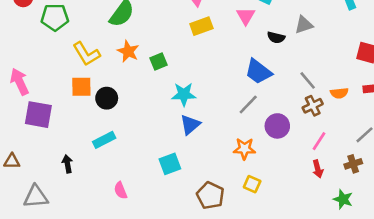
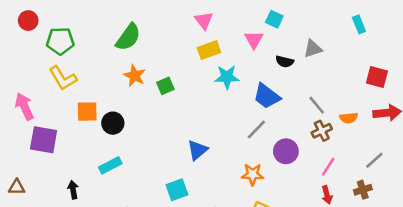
yellow L-shape: (86, 54) -> (63, 78), moved
cyan star: (184, 94) -> (227, 77), moved

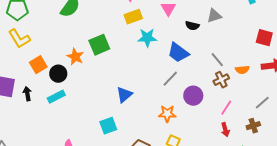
orange star: (135, 76) -> (75, 57), moved
green square: (165, 86) -> (99, 45), size x1.5
orange square: (87, 112) -> (38, 65), turned -30
cyan rectangle: (110, 165) -> (56, 97), moved
black arrow: (73, 190) -> (27, 94), moved

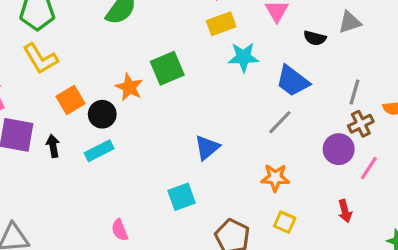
gray line: (217, 60) -> (355, 92), turned 56
purple circle: (193, 96) -> (339, 149), moved
red arrow: (225, 130) -> (345, 211), moved

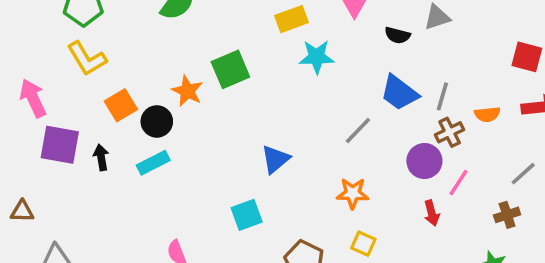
blue trapezoid: (293, 81) -> (399, 93), moved
red arrow: (345, 211) -> (432, 213), moved

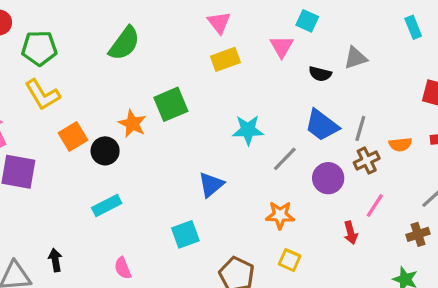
cyan star: (317, 57) -> (248, 130), moved
black arrow: (101, 157) -> (55, 260), moved
purple circle: (424, 161) -> (328, 178), moved
cyan rectangle: (153, 163) -> (107, 205), moved

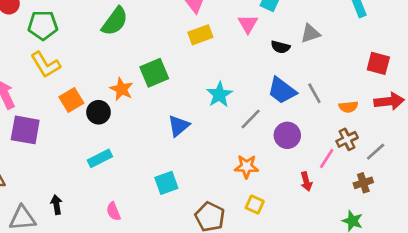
gray line: (360, 128) -> (314, 93), turned -45
cyan star: (248, 130) -> (219, 95), turned -30
brown cross: (367, 161) -> (347, 139), moved
blue triangle: (211, 185) -> (179, 126), moved

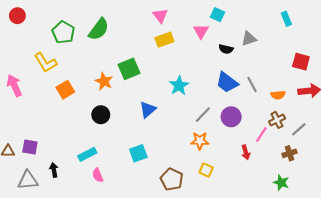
green pentagon: (43, 25) -> (63, 32), moved, turned 30
black circle: (98, 112) -> (101, 115), moved
gray line: (251, 119) -> (203, 115), moved
purple square: (25, 130) -> (30, 147), moved, size x0.7
cyan rectangle: (100, 158) -> (87, 154), moved

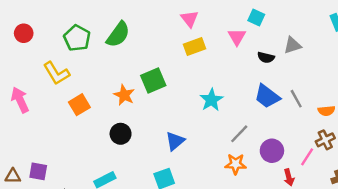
red circle: (17, 16) -> (24, 33), moved
blue triangle: (148, 110) -> (175, 141), moved
purple circle: (231, 117) -> (272, 151), moved

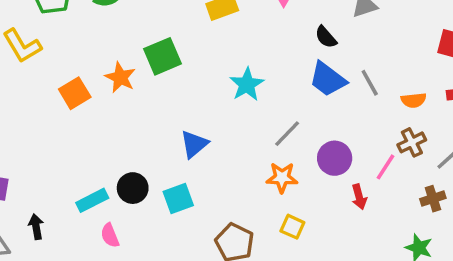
black semicircle: (266, 57) -> (326, 37), moved, turned 35
orange square: (79, 105) -> (75, 93), moved
black circle: (121, 134) -> (133, 188), moved

